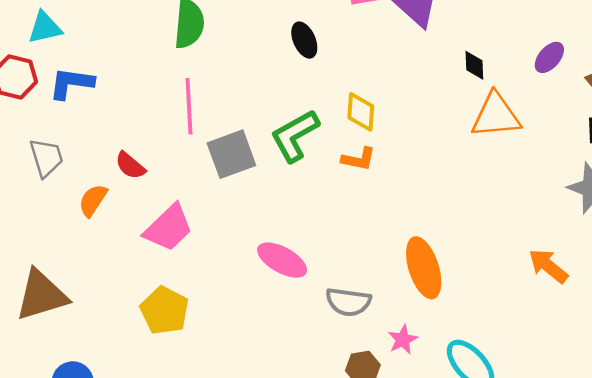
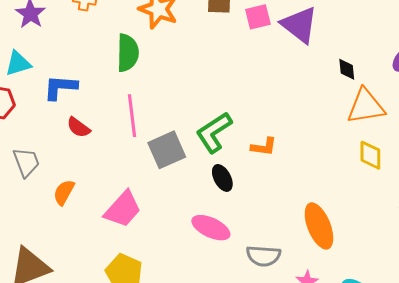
black ellipse: (304, 40) -> (222, 178), moved
blue L-shape: (71, 83) -> (60, 87), moved
yellow diamond: (361, 112) -> (370, 155), moved
red semicircle: (130, 166) -> (78, 127), moved

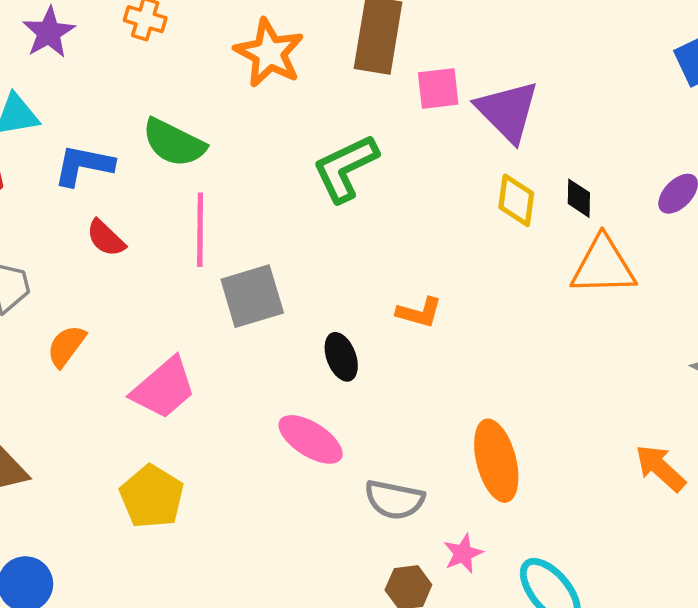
green semicircle: (128, 53) -> (174, 143), moved, turned 108
green L-shape: (214, 132) -> (345, 168), moved
yellow diamond: (370, 155) -> (516, 200), moved

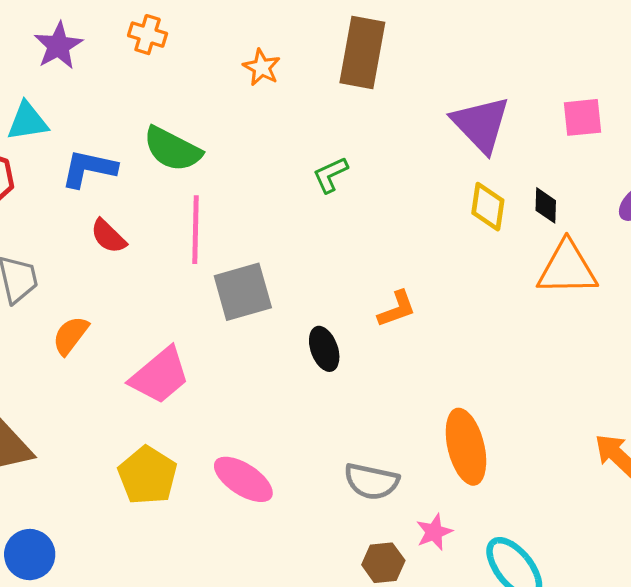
orange star: (269, 53) -> (262, 67), size x0.6
pink square: (438, 88) -> (583, 117), moved
green L-shape: (345, 168) -> (330, 175), size x0.6
orange L-shape: (419, 313) -> (397, 309), turned -36
pink ellipse: (311, 439) -> (243, 479), moved

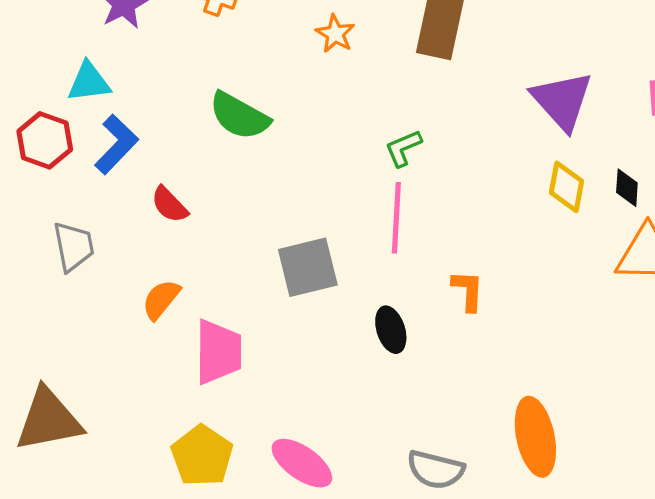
blue L-shape: (89, 169) -> (116, 144), moved, turned 120
pink line: (196, 230) -> (396, 218), moved
orange L-shape: (397, 309) -> (468, 291), turned -69
orange semicircle: (70, 335) -> (161, 299), moved
pink trapezoid: (160, 376) -> (218, 352), turned -52

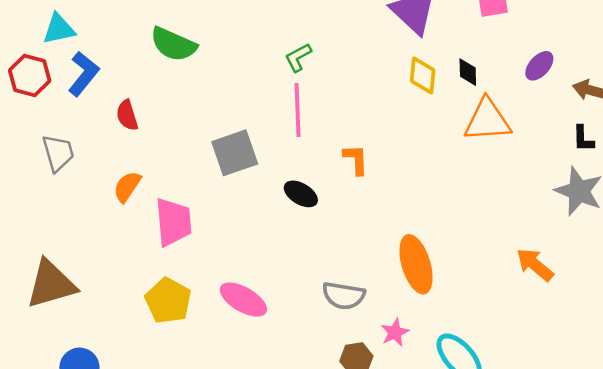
red semicircle: (169, 205) -> (127, 115), turned 32
black ellipse: (391, 330) -> (301, 194), turned -36

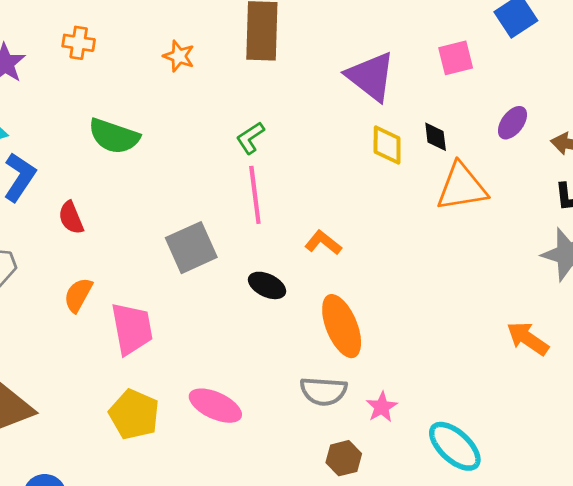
orange L-shape: (356, 160) -> (323, 243), turned -44
orange ellipse: (416, 264) -> (342, 326), moved
pink star: (395, 332) -> (382, 407), moved

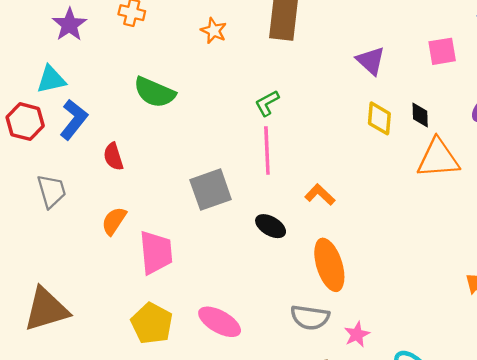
purple triangle: (371, 76) -> (371, 61), size x0.7

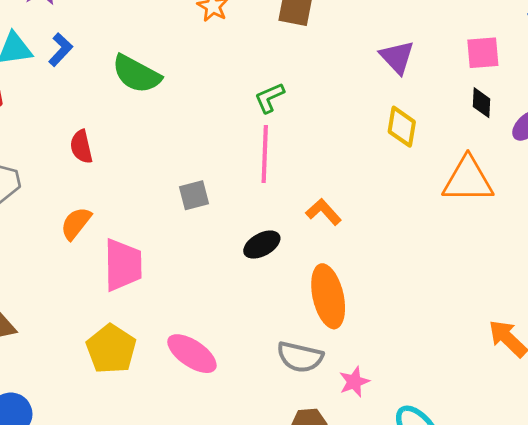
black diamond: (420, 115) -> (482, 103), moved
blue L-shape: (74, 119) -> (61, 50), moved, size x0.7
gray square: (211, 190) -> (194, 195), size x0.6
black ellipse: (271, 226) -> (262, 245), turned -64

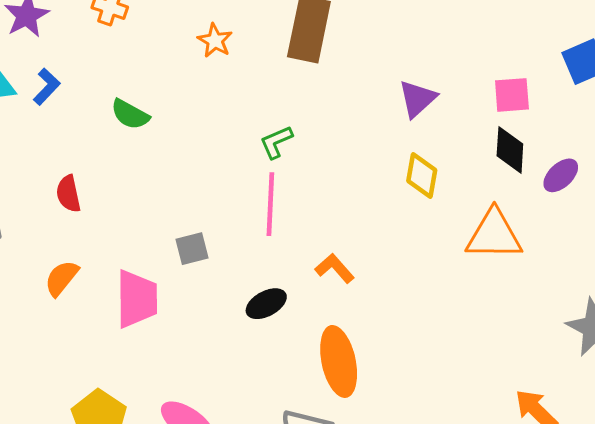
purple triangle: (397, 57) -> (417, 99), turned 30
green semicircle: (136, 74) -> (130, 114), size x0.7
black diamond: (482, 103) -> (510, 150), size x1.4
pink trapezoid: (123, 265) -> (137, 299), moved

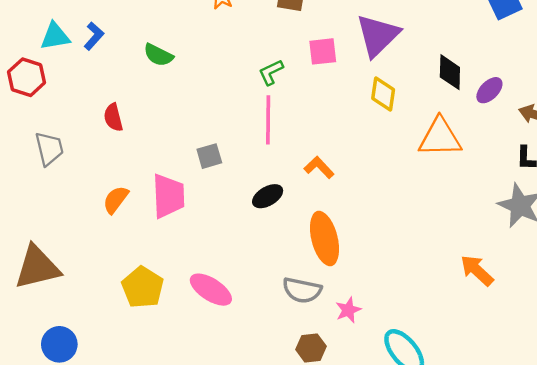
pink square: (512, 95) -> (323, 51), moved
purple triangle: (417, 99) -> (378, 35), size x1.5
orange semicircle: (61, 278) -> (116, 200), moved

